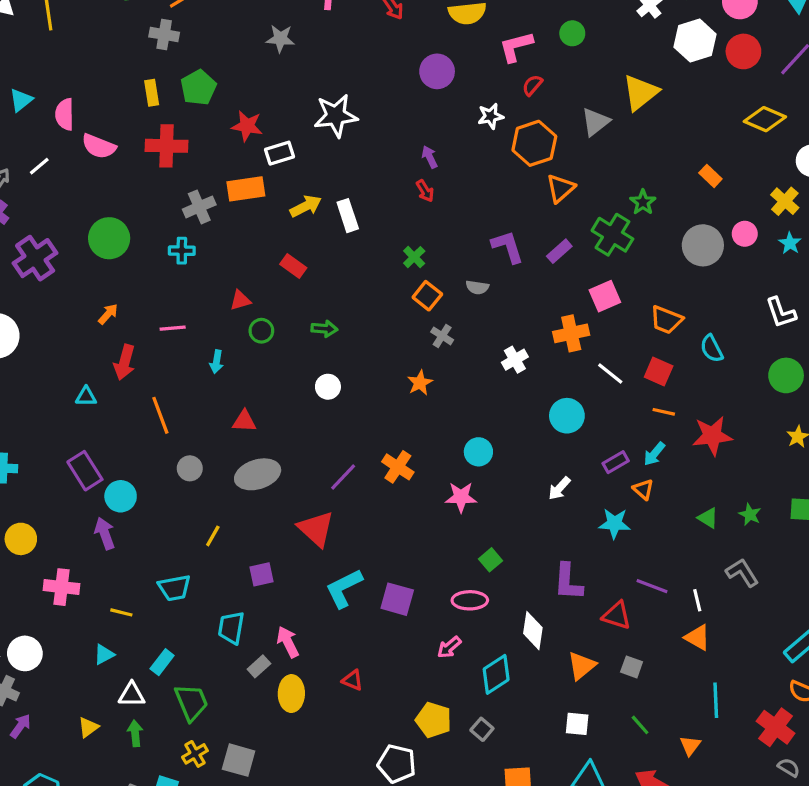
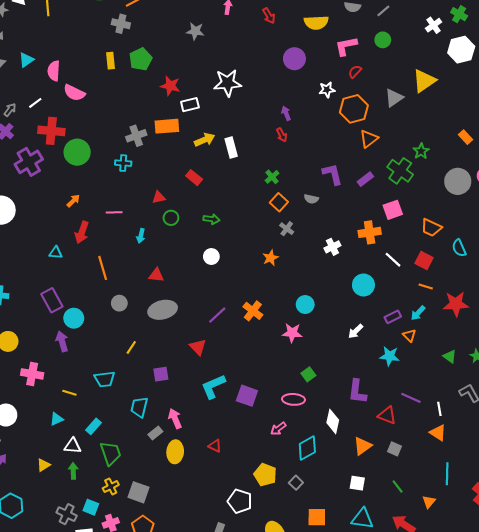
red cross: (167, 146) -> (51, 131), moved
red triangle: (316, 529) -> (198, 347), size x0.7

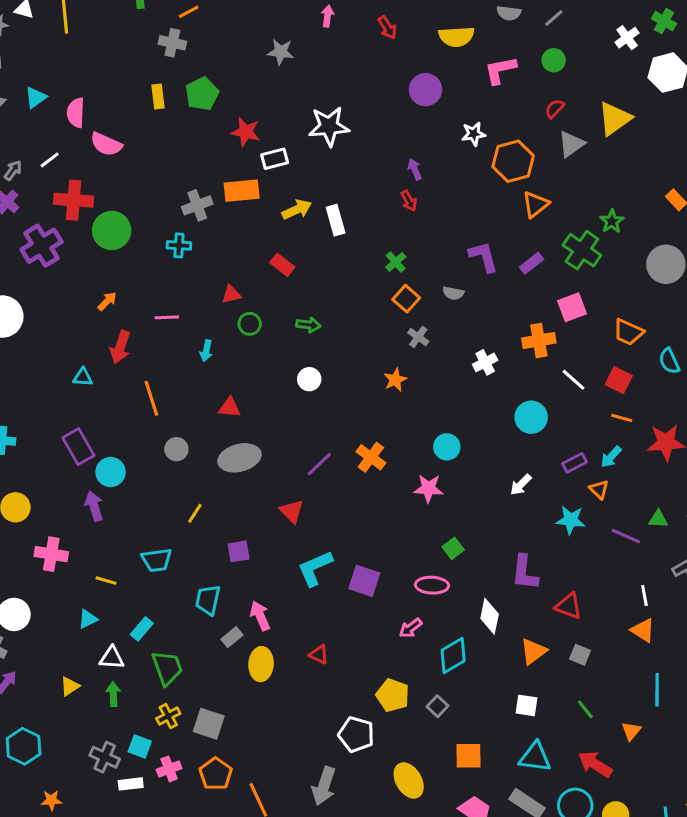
red semicircle: (355, 72) -> (555, 109), moved
green triangle: (450, 356) -> (658, 519), turned -32
purple line: (411, 398) -> (626, 536), moved

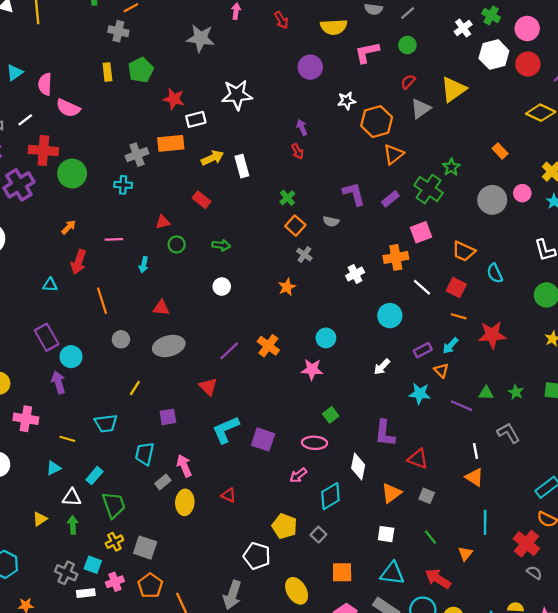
gray star: (281, 52) -> (200, 38), size x1.4

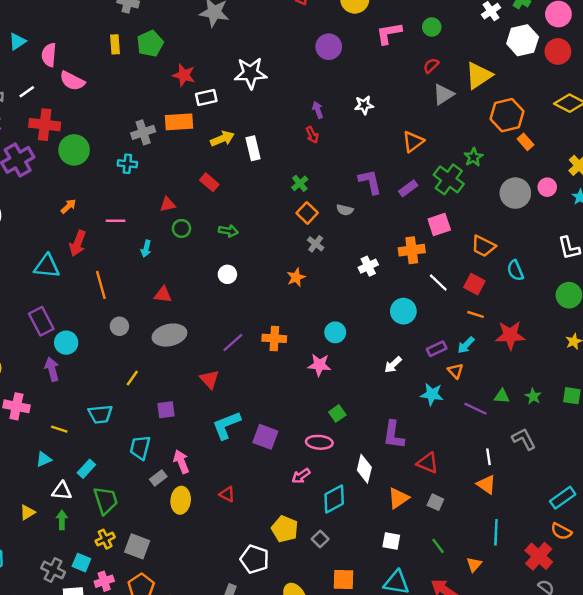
white star: (347, 101) -> (364, 105), moved
orange hexagon: (377, 122) -> (507, 115), moved
cyan triangle: (50, 285) -> (47, 266), size x1.6
orange cross: (268, 346) -> (274, 338), turned -35

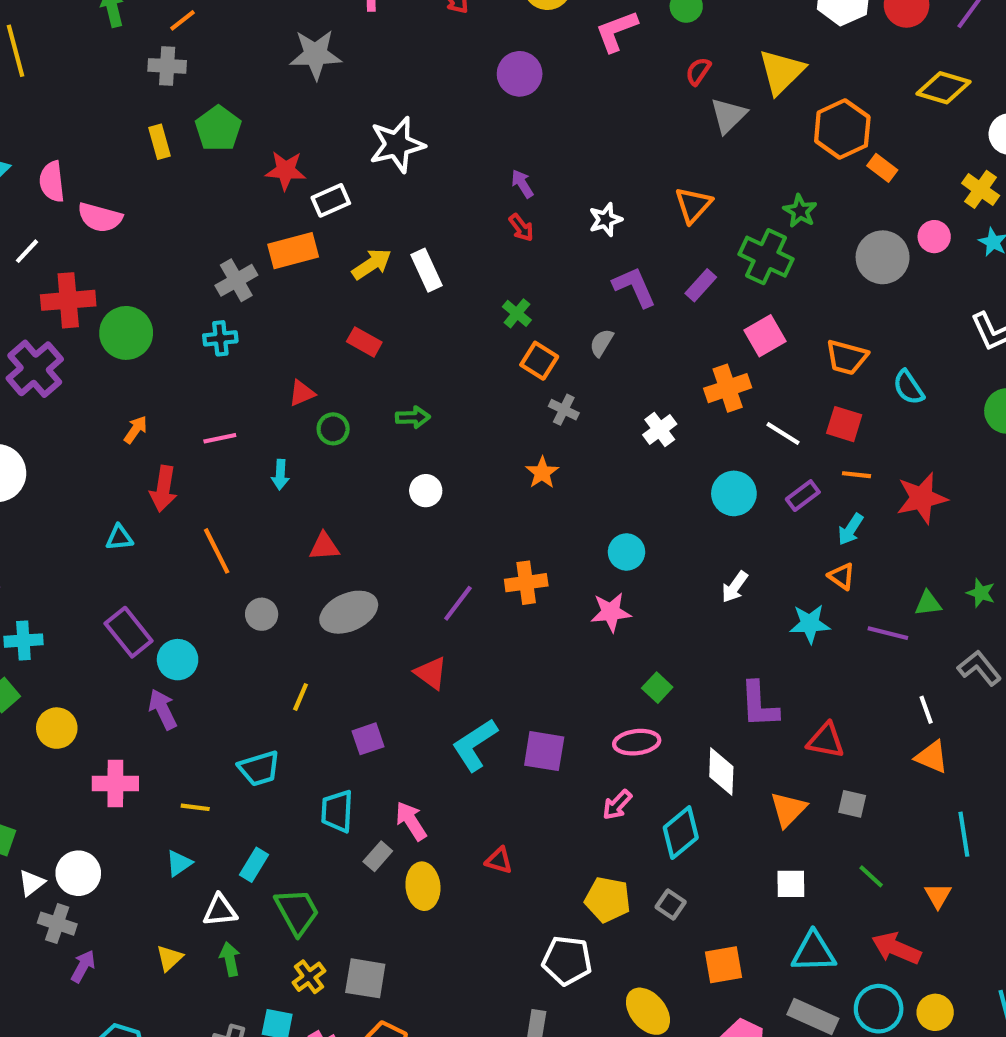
white star: (364, 105) -> (606, 220), moved
gray semicircle: (345, 210) -> (602, 343), turned 119
cyan triangle: (47, 266) -> (119, 538), size x0.6
purple rectangle: (437, 349) -> (803, 496), moved

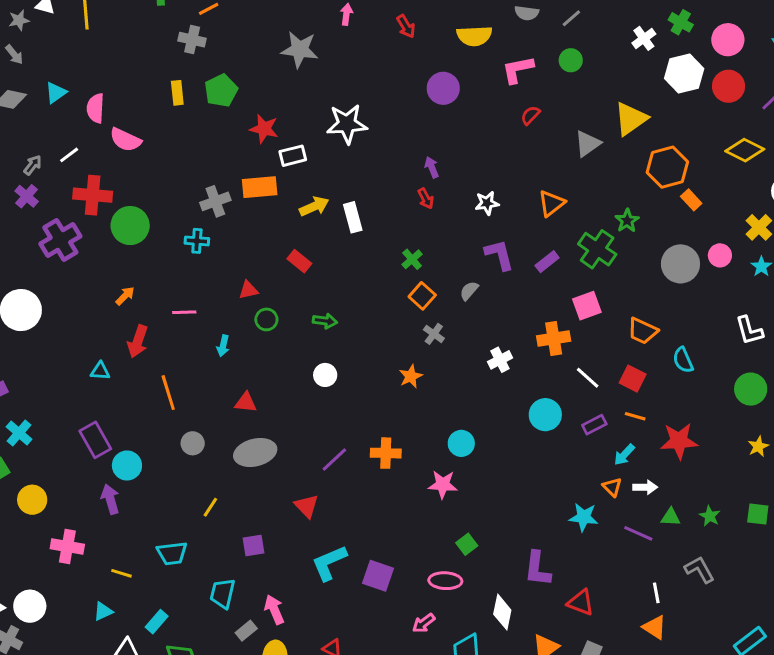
red semicircle: (698, 71) -> (530, 115), moved
white arrow: (735, 587) -> (645, 487), moved, turned -135
cyan cross: (23, 641) -> (19, 433), turned 35

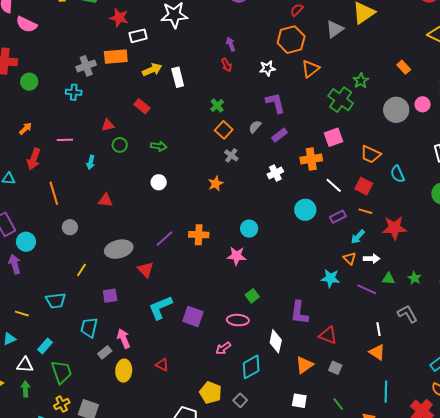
orange hexagon: (667, 167) -> (291, 40), moved
green circle: (130, 226) -> (29, 82), size x0.7
purple rectangle: (547, 262) -> (280, 135), moved
gray ellipse: (255, 452) -> (119, 249), moved

